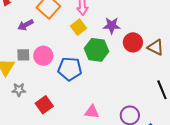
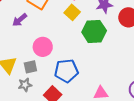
gray square: (23, 55) -> (30, 67), moved
blue pentagon: (70, 69) -> (66, 71), moved

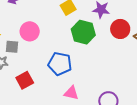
blue pentagon: (66, 71) -> (60, 64), moved

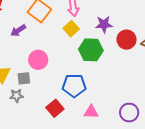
red square: (25, 80) -> (55, 108), moved

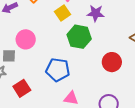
red circle: (126, 40) -> (112, 62), moved
red square: (55, 108) -> (22, 88), moved

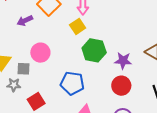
purple star: (96, 13) -> (123, 61), moved
red circle: (112, 62) -> (121, 86), moved

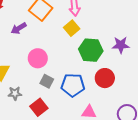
purple star: (123, 61) -> (121, 45), moved
gray square: (24, 69) -> (47, 81), moved, turned 32
red circle: (121, 86) -> (105, 78), moved

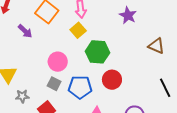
purple arrow: (19, 28) -> (25, 31), turned -105
purple star: (121, 45) -> (128, 15), moved, turned 30
pink circle: (38, 58) -> (58, 62), moved

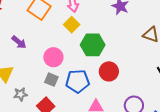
purple arrow: (25, 31) -> (19, 42), moved

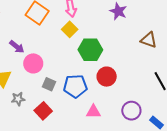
pink circle: (53, 57) -> (33, 63), moved

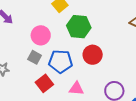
pink circle: (33, 63) -> (41, 35), moved
red square: (43, 111) -> (44, 83), moved

